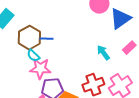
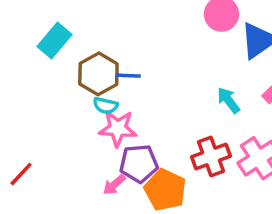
cyan semicircle: (33, 56) -> (105, 106), turned -32

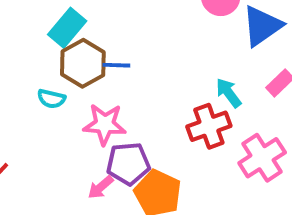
cyan rectangle: (54, 40) -> (67, 28), moved
cyan semicircle: (105, 106) -> (51, 99), moved
red cross: (211, 156) -> (209, 126), moved

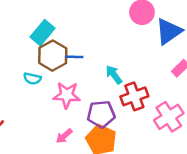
cyan arrow: (229, 93) -> (114, 75), moved
purple pentagon: (128, 164) -> (101, 114), moved

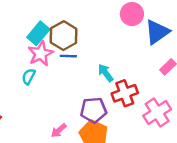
brown hexagon: (53, 56) -> (64, 36), moved
cyan semicircle: (32, 79) -> (29, 76), turned 105
pink star: (67, 95) -> (41, 54), moved, turned -30

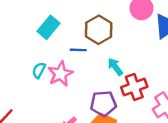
brown hexagon: (64, 36) -> (99, 30), moved
pink star: (41, 54) -> (60, 74), moved

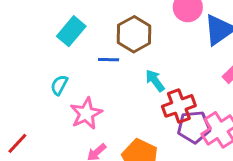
pink star: (60, 74) -> (86, 113), moved
purple pentagon: (103, 104) -> (194, 127), moved

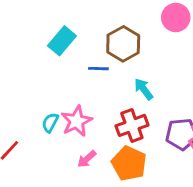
cyan semicircle: (59, 85) -> (50, 123), moved
red cross: (179, 106) -> (132, 125), moved

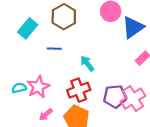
brown hexagon: (123, 44) -> (64, 17), moved
cyan semicircle: (50, 123) -> (19, 88), turned 48

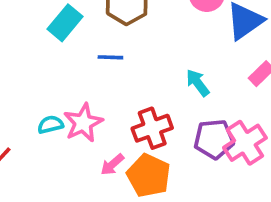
cyan arrow: (87, 63) -> (198, 83), moved
pink arrow: (46, 115) -> (112, 165), moved

